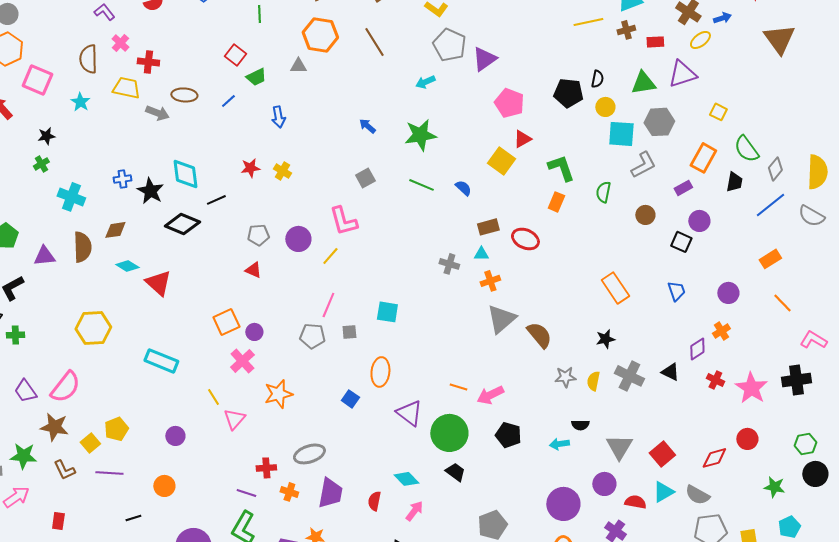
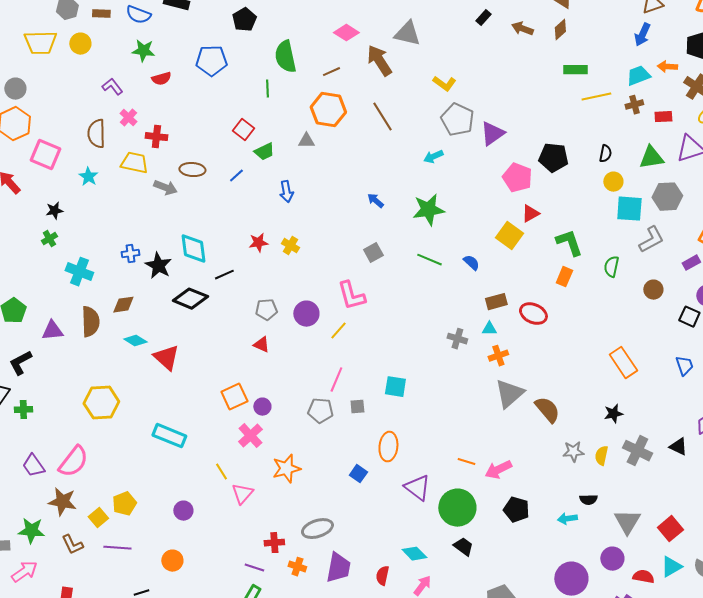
black pentagon: (568, 93) -> (553, 158), moved

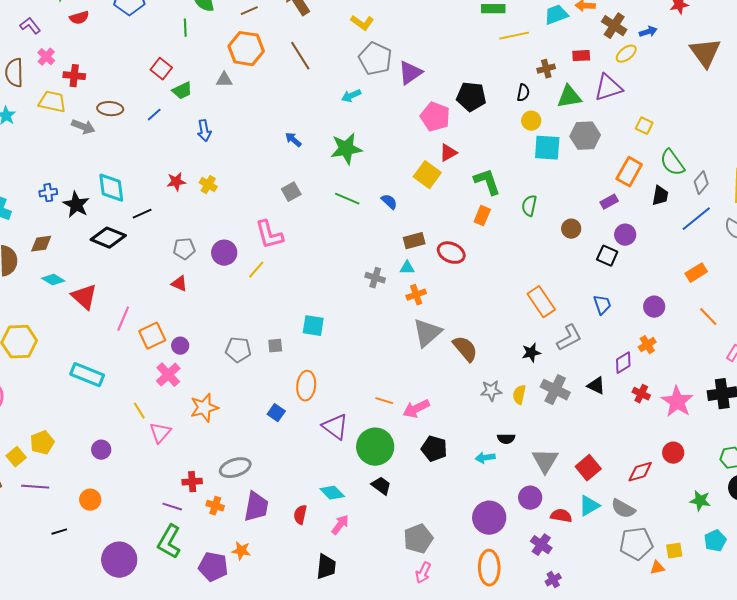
brown cross: (634, 105) -> (546, 69), moved
gray L-shape: (651, 240) -> (569, 338), moved
pink line: (336, 380) -> (123, 319), moved

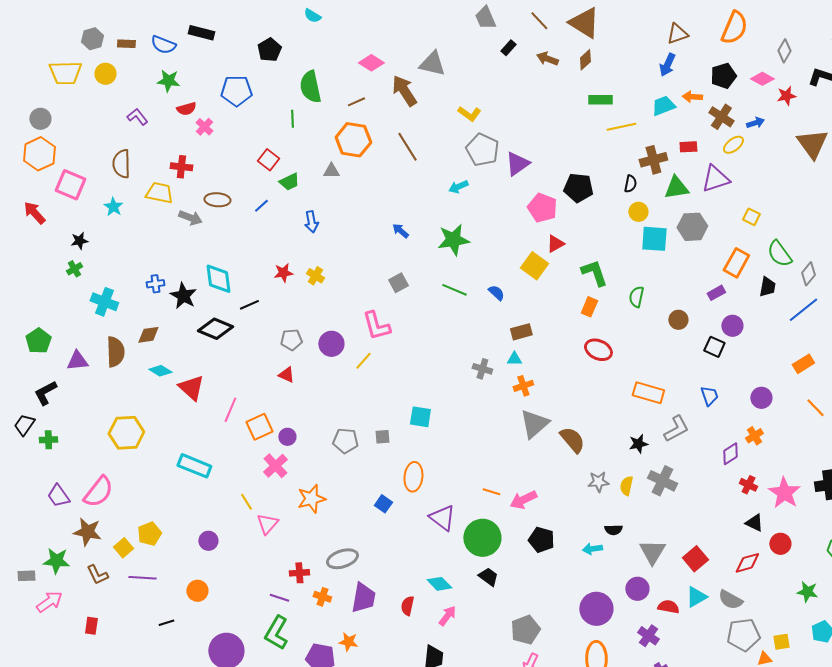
pink cross: (46, 57) -> (204, 127), moved
brown cross: (546, 69) -> (653, 160), size x1.5
red ellipse: (451, 253) -> (598, 350), moved
orange rectangle: (541, 302) -> (648, 393), turned -40
black triangle: (596, 386) -> (754, 523), moved

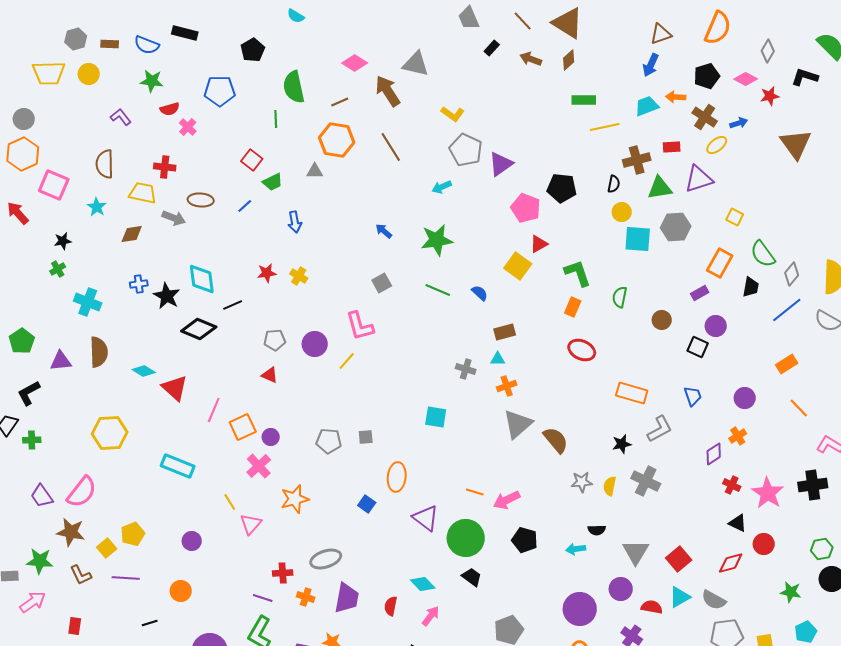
brown diamond: (148, 335) -> (132, 234), moved
cyan square: (420, 417) -> (436, 417), moved

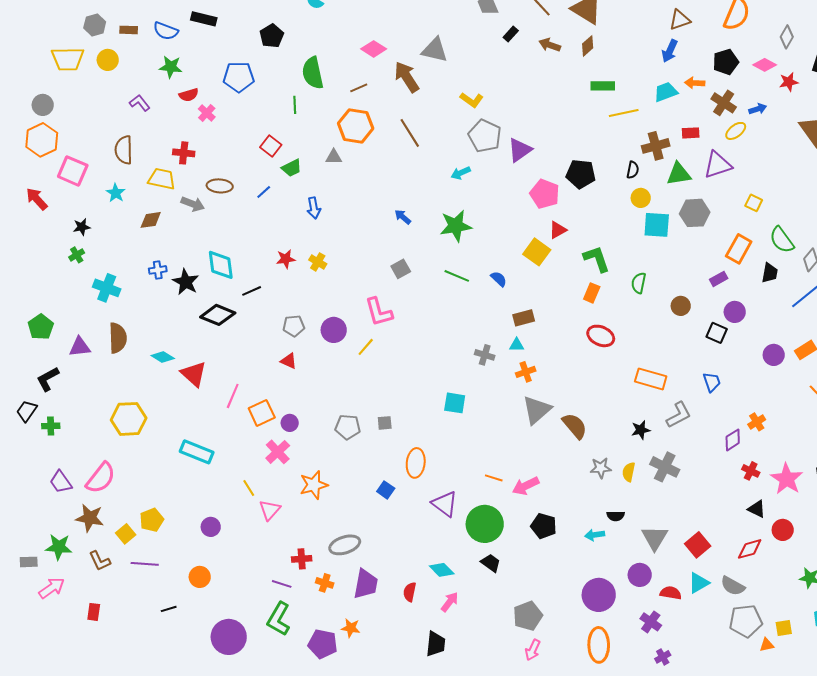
purple circle: (745, 398) -> (774, 355), moved

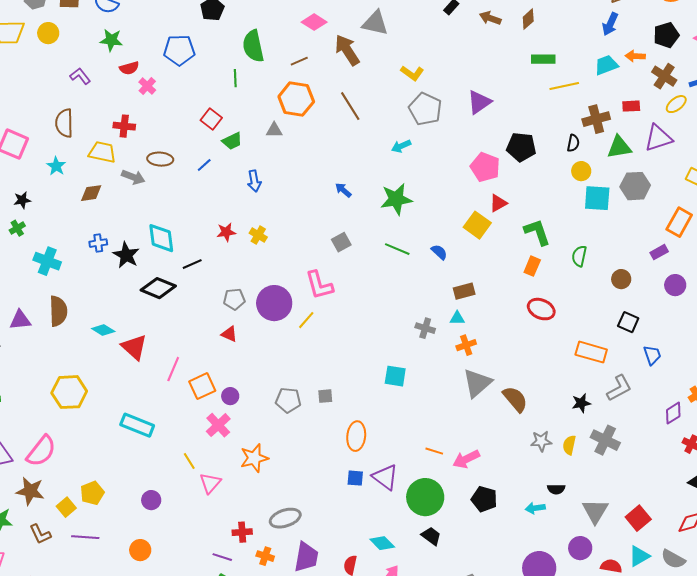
purple triangle: (520, 150) -> (479, 102), moved
purple circle: (334, 330) -> (274, 303), size x1.4
black square: (717, 333) -> (628, 322), moved
blue square: (386, 490) -> (355, 478), moved, turned -30

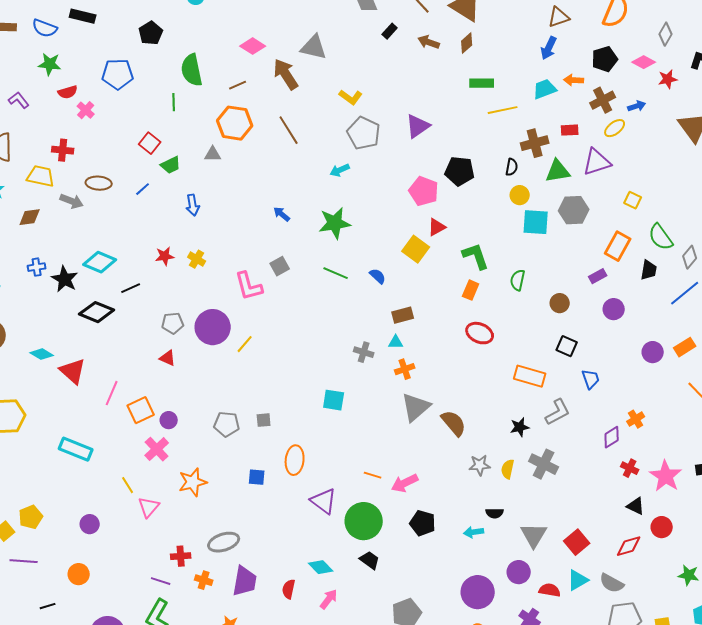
brown cross: (664, 76) -> (603, 100), turned 30
cyan diamond: (161, 238) -> (100, 262), turned -60
pink L-shape: (319, 285) -> (249, 286), moved
blue square: (355, 478) -> (257, 477), moved

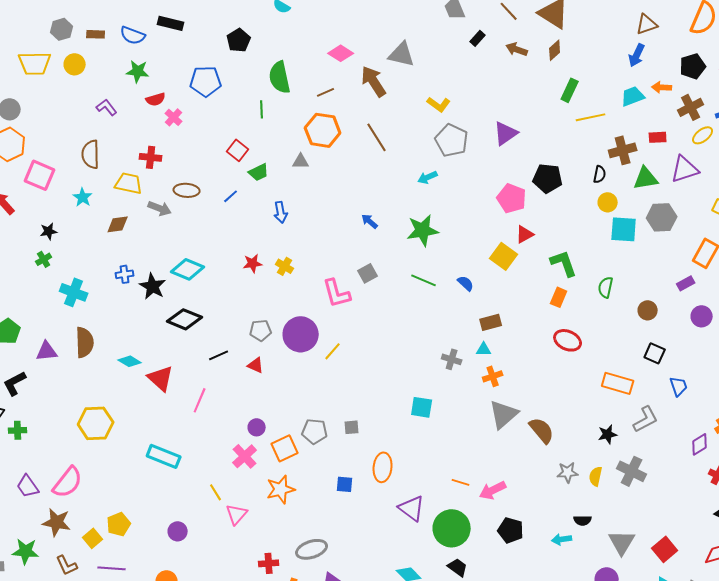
green rectangle: (482, 83) -> (570, 90), turned -65
black line: (131, 288) -> (219, 355), moved
orange square: (141, 410) -> (285, 448), moved

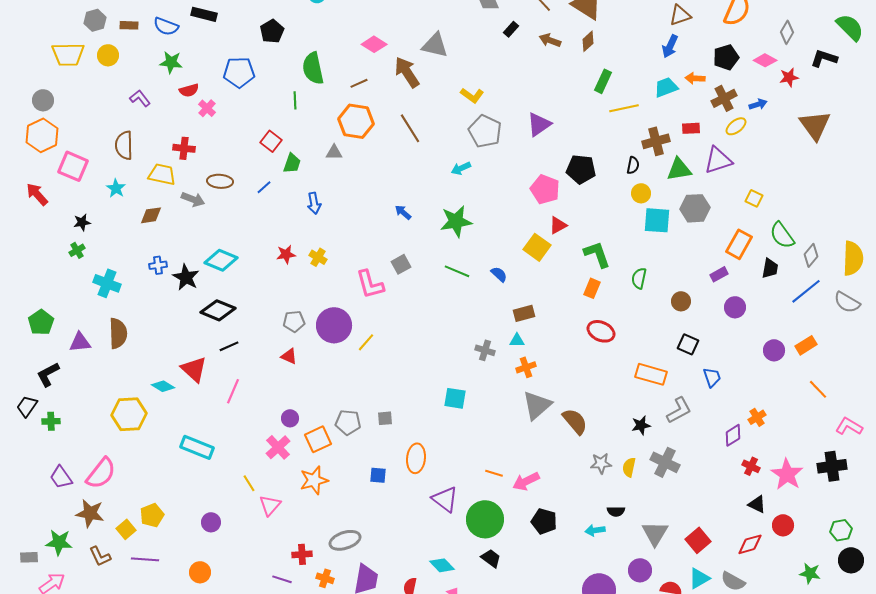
green trapezoid: (259, 172) -> (292, 163), turned -45
black line: (219, 355) -> (229, 346), moved
cyan diamond: (130, 361) -> (163, 386), moved

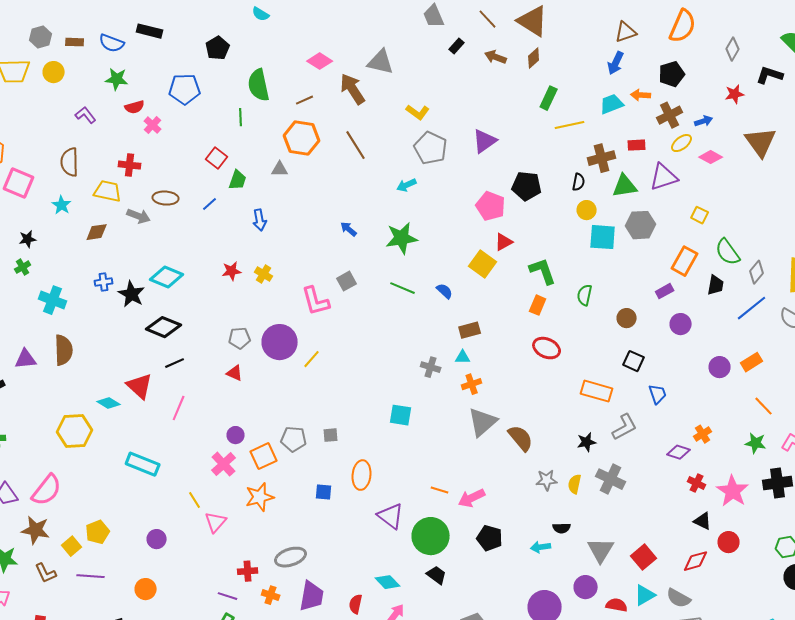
pink diamond: (765, 60) -> (711, 157), moved
purple diamond: (733, 435) -> (679, 452), turned 50
green star: (810, 573) -> (756, 443), moved

